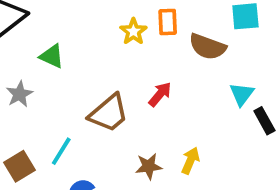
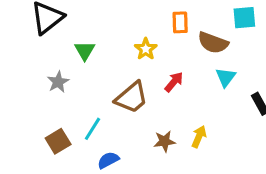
yellow star: (133, 32) -> (146, 49), moved
green triangle: (52, 56) -> (85, 51), turned 35
cyan triangle: (242, 94) -> (226, 77), moved

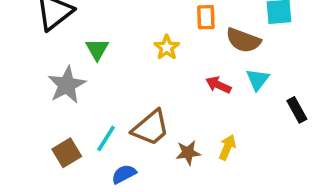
gray star: (58, 82) -> (67, 85), size x1.5
red arrow: (174, 82) -> (218, 85), moved, turned -105
brown trapezoid: (132, 98) -> (151, 128), moved

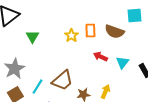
orange rectangle: (206, 17) -> (90, 31), moved
cyan triangle: (258, 80) -> (122, 63), moved
gray star: (67, 85) -> (14, 69), moved

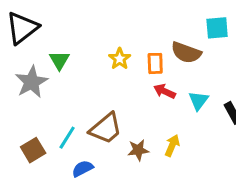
orange rectangle: (90, 31) -> (155, 63), moved
gray star: (14, 69) -> (31, 82), moved

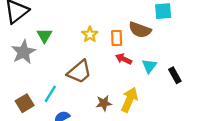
brown trapezoid: (106, 128) -> (79, 72), moved
yellow arrow: (172, 145) -> (129, 100), size x1.5

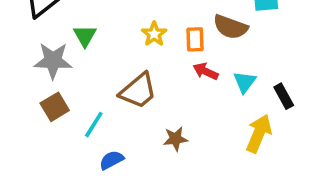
gray star: (23, 52) -> (53, 61), turned 30
yellow arrow: (129, 100) -> (259, 133), moved
brown square: (25, 103) -> (55, 107), moved

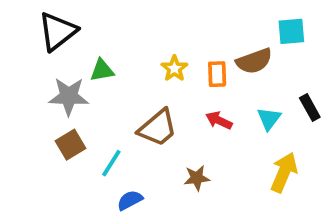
brown semicircle: (230, 27) -> (254, 61), turned -40
green triangle: (85, 36) -> (102, 70), turned 50
red arrow: (206, 71) -> (219, 120), moved
black rectangle: (284, 96) -> (310, 107), moved

